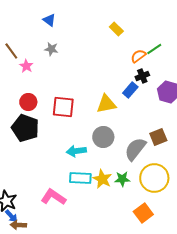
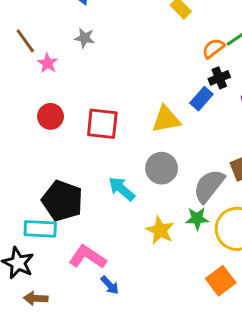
black pentagon: (25, 128) -> (62, 201), moved
cyan arrow: (76, 151) -> (122, 189), turned 48
cyan rectangle: (80, 178) -> (40, 229), moved
green star: (122, 179) -> (197, 219), moved
blue arrow: (11, 216) -> (110, 285), moved

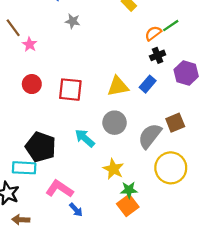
gray star: (85, 38) -> (73, 21), moved
blue rectangle: (201, 99) -> (148, 84), moved
green star: (197, 219) -> (129, 190), moved
orange square: (221, 281) -> (128, 205), moved

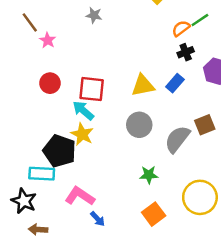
cyan arrow: (85, 138) -> (83, 111), moved
yellow circle: (171, 168) -> (200, 197), moved
yellow star: (113, 169) -> (82, 134), moved
green star: (129, 190) -> (149, 175), moved

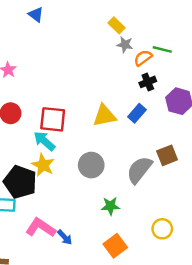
gray star: (94, 15) -> (125, 45), moved
green line: (200, 20) -> (162, 49), turned 48
gray circle: (139, 125) -> (91, 165), moved
yellow circle: (200, 197) -> (162, 229), size x0.6
blue arrow: (98, 219) -> (65, 237), moved

